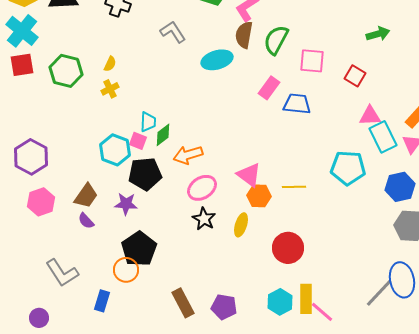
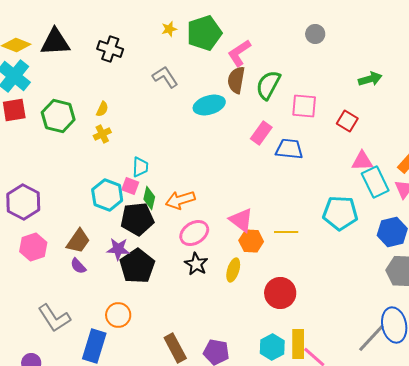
green diamond: (163, 135) -> (149, 198), moved, turned -40
black pentagon: (139, 249) -> (137, 266), moved
blue rectangle: (102, 301) -> (94, 346), size x1.5

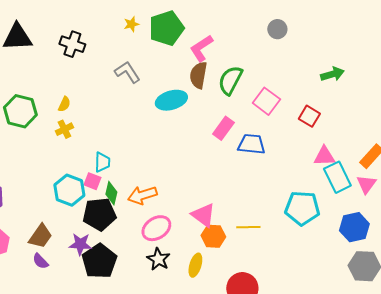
pink square: (304, 106) -> (266, 101), turned 32

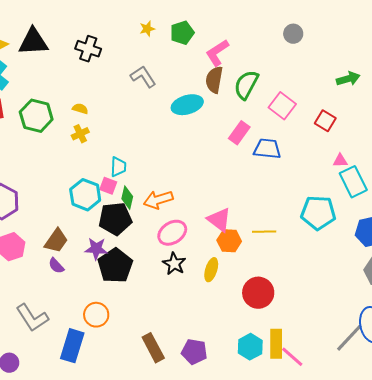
green pentagon: (166, 28) -> (182, 33), size x0.7
yellow semicircle: (64, 104) -> (80, 109), turned -98
pink triangle: (324, 156) -> (340, 161), size x0.7

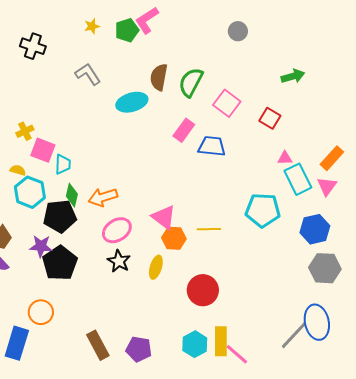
pink L-shape: (217, 53) -> (147, 20), moved
yellow semicircle: (80, 109) -> (18, 170), moved
pink square: (108, 186) -> (43, 150), moved, size x1.4

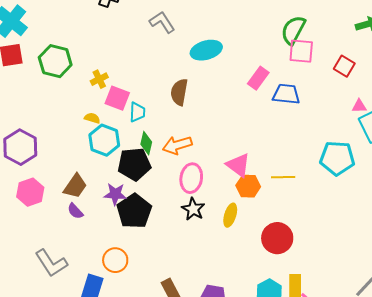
brown semicircle: (159, 77) -> (179, 92), moved
green semicircle: (191, 82) -> (293, 30), moved
pink square: (227, 103) -> (301, 51), turned -32
pink ellipse: (117, 230) -> (191, 178), turned -48

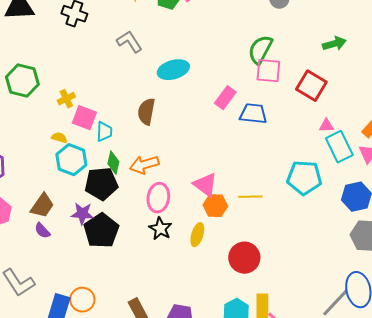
red square: (344, 66) -> (311, 86), size x1.4
orange circle: (115, 260) -> (82, 300), moved

